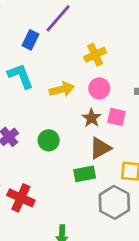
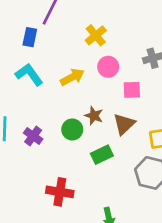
brown star: (92, 118) -> (94, 116), moved
green rectangle: (85, 174) -> (102, 155), moved

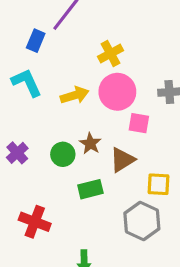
pink circle: (108, 67) -> (117, 92), size x1.5

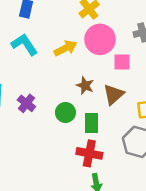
green circle: (63, 154) -> (65, 112), moved
green rectangle: (90, 189) -> (91, 123), turned -66
red cross: (35, 222) -> (89, 153), moved

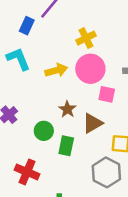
red cross: (89, 153) -> (27, 172), moved

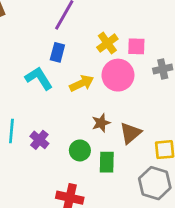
blue rectangle: (27, 26) -> (57, 52), moved
pink square: (107, 94) -> (136, 46), moved
brown star: (67, 109) -> (101, 123), turned 30

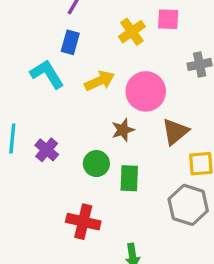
pink square: (136, 46) -> (168, 19), moved
pink circle: (118, 75) -> (146, 91), moved
brown triangle: (131, 133) -> (175, 132), moved

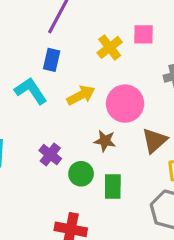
brown star: (123, 130) -> (105, 141), turned 30
purple cross: (47, 150) -> (50, 155), moved

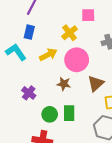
yellow cross: (110, 47) -> (70, 33), moved
green circle: (81, 174) -> (50, 114), moved

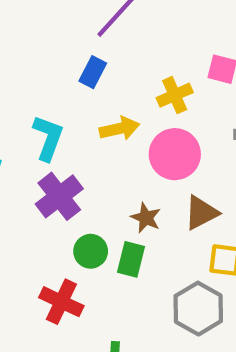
cyan L-shape: (16, 52) -> (48, 138), moved, turned 40
brown star: (64, 84) -> (146, 218), moved
purple cross: (29, 93) -> (59, 196), size x1.5

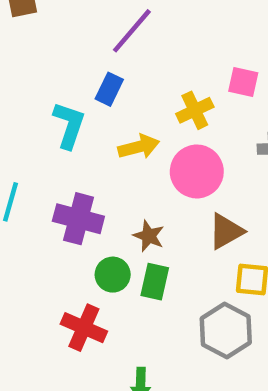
cyan L-shape: (48, 138) -> (69, 125), moved
purple cross: (59, 196) -> (78, 219), turned -36
brown star: (146, 218) -> (149, 236), moved

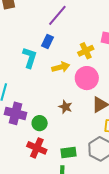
purple cross: (78, 219) -> (15, 113), moved
green circle: (113, 275) -> (40, 123), moved
green rectangle: (155, 282) -> (68, 152), moved, turned 70

